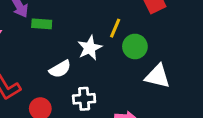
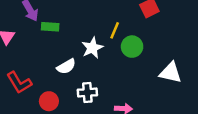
white triangle: (158, 76) -> (171, 73), moved

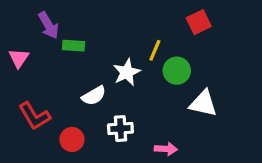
white triangle: (171, 73) -> (203, 103), moved

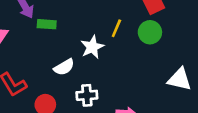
green circle: (177, 71) -> (150, 32), moved
white triangle: (203, 103) -> (179, 79), moved

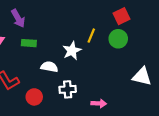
green rectangle: (47, 24) -> (29, 43), moved
white semicircle: (64, 67) -> (49, 67), turned -140

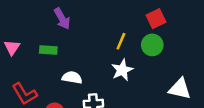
purple arrow: (18, 18) -> (62, 19), moved
white star: (72, 51) -> (122, 70), moved

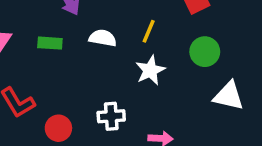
green circle: (152, 45) -> (205, 52), moved
white semicircle: (72, 78) -> (103, 38), moved

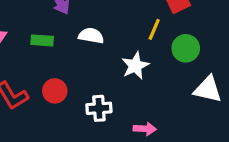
yellow line: (149, 31) -> (154, 29), moved
red circle: (58, 128) -> (55, 91), moved

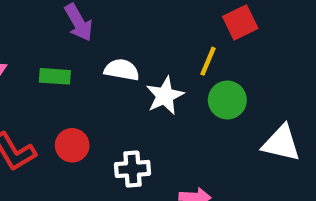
green circle: (186, 48) -> (227, 100), moved
white star: (135, 66) -> (165, 96), moved

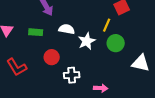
red circle: (72, 145) -> (52, 57), moved

